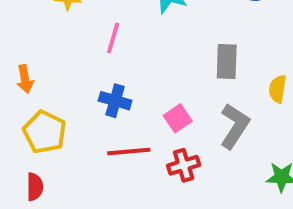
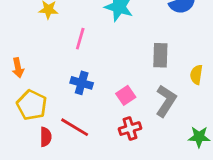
red line: (129, 152) -> (75, 127), moved, turned 36
red semicircle: (35, 187) -> (46, 137), moved

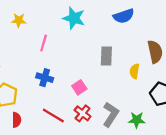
gray L-shape: (166, 101) -> (111, 114), moved
red line: (75, 127) -> (53, 116), moved
red cross: (130, 129) -> (83, 113), turned -35

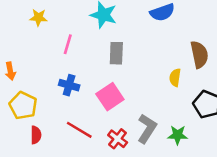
gray rectangle: (106, 56) -> (116, 53), moved
pink square: (79, 87) -> (110, 97), size x1.5
red cross: (83, 113) -> (118, 139), moved

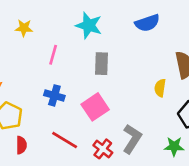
green star: (178, 135) -> (174, 146), moved

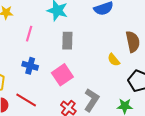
yellow semicircle: (160, 88) -> (114, 60), turned -48
red line: (65, 140) -> (26, 100), moved

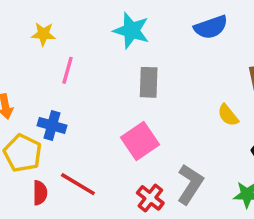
pink line: (29, 34) -> (68, 70), moved
blue cross: (30, 66) -> (52, 125), moved

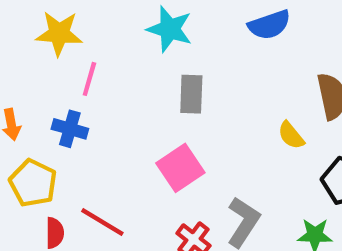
yellow star: (43, 34) -> (59, 33), size x1.5
blue cross: (52, 125) -> (70, 129), moved

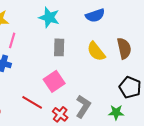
yellow semicircle: (291, 135) -> (96, 51), moved, size x1.5
red line: (102, 222) -> (32, 102), moved

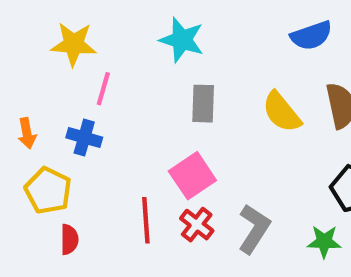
blue semicircle: (95, 15) -> (311, 36), moved
red line: (32, 102) -> (146, 220), turned 55
red cross: (60, 114) -> (197, 225), moved

